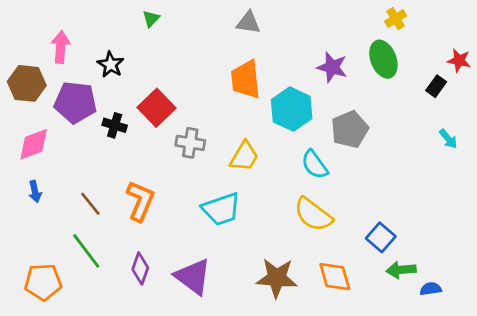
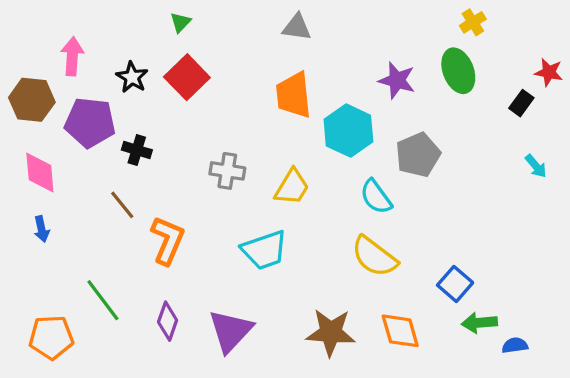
red square: (156, 108) -> (187, 77), moved
pink diamond: (34, 144) -> (40, 173), turned -75
brown line: (90, 204) -> (122, 205), moved
purple triangle: (193, 277) -> (231, 331), turned 36

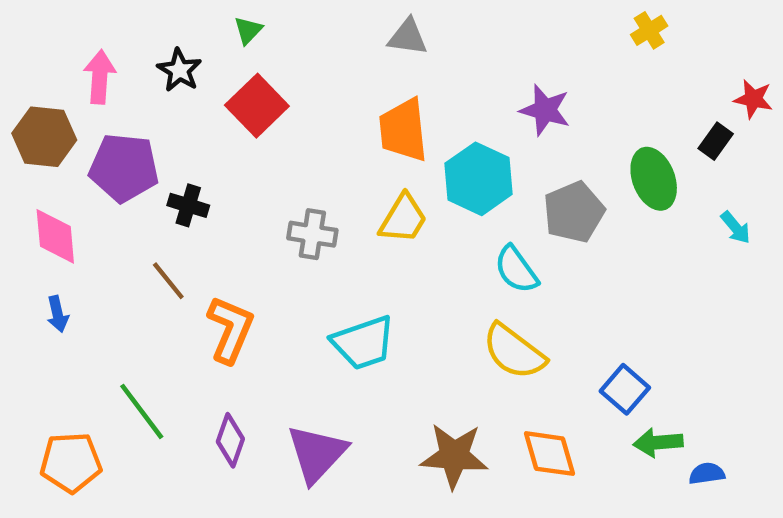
green ellipse: (458, 71) -> (654, 179), moved
black star: (132, 77) -> (179, 70), moved
yellow trapezoid: (292, 187) -> (403, 219), moved

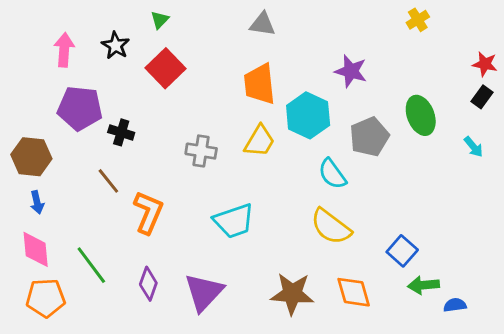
brown hexagon: (44, 137) -> (31, 157), moved
black rectangle: (716, 141) -> (482, 97), moved
pink diamond: (55, 236) -> (36, 249), moved

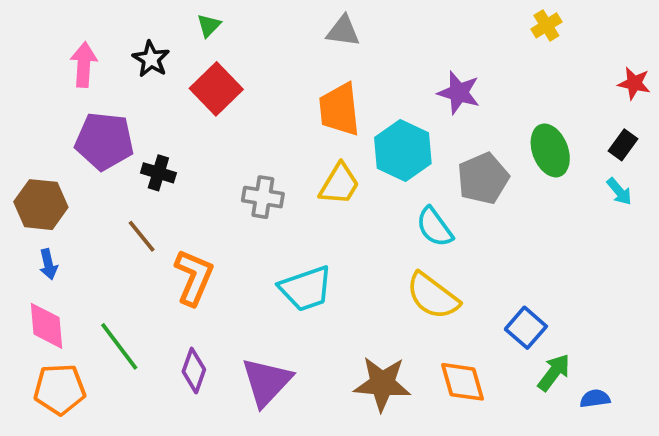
black rectangle: (482, 97) -> (623, 145), moved
green arrow: (424, 285) -> (554, 372), turned 132

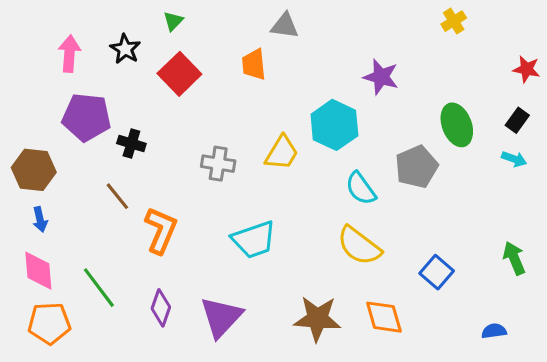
orange trapezoid: (339, 109) -> (254, 64), moved, size x0.7
gray pentagon: (483, 178) -> (417, 167), moved
cyan arrow: (619, 192) -> (514, 159), turned -30
green arrow: (554, 372) -> (514, 258), moved, turned -60

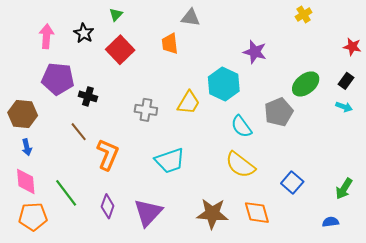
green ellipse: (457, 125) -> (306, 84), turned 72
green arrow: (514, 258) -> (344, 189), moved, turned -125

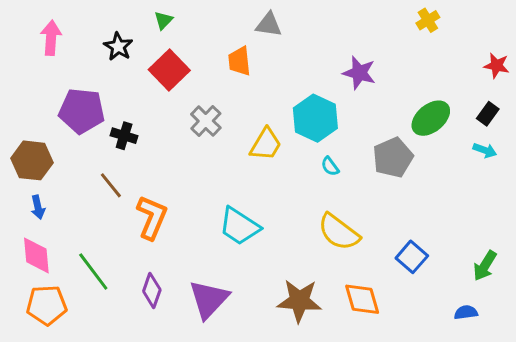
pink arrow: (46, 36) -> (51, 38), moved
gray cross: (146, 110) -> (206, 121), moved, turned 35
cyan semicircle: (241, 126) -> (330, 166), moved, size x0.6
cyan trapezoid: (170, 161) -> (239, 226), turned 52

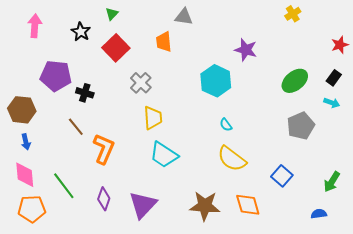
red star: (497, 66) -> (340, 45), turned -30
yellow trapezoid: (266, 144) -> (153, 118), moved, turned -35
gray pentagon: (393, 158) -> (301, 126), moved
cyan semicircle: (330, 166) -> (226, 125), moved

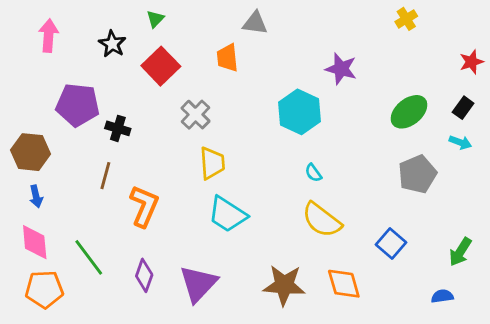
brown line: (76, 127) -> (105, 176), turned 54

